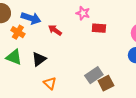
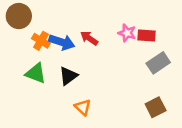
pink star: (83, 13) -> (127, 33), moved
blue arrow: (31, 18) -> (62, 42), moved
gray rectangle: (94, 75) -> (158, 63), moved

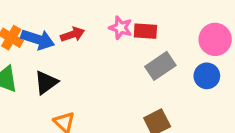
red arrow: (89, 38) -> (73, 34), turned 126

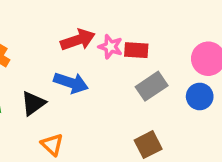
red arrow: (73, 34) -> (78, 40), moved, size x1.4
blue arrow: (38, 39) -> (71, 83), moved

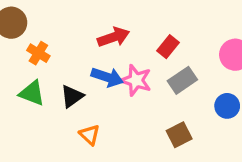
pink star: (110, 47) -> (136, 80), moved, size x1.4
red rectangle: (136, 50) -> (168, 47), turned -55
blue circle: (200, 96) -> (227, 106), moved

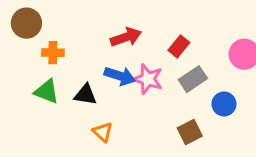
orange cross: (38, 53) -> (53, 53), turned -30
black triangle: (72, 96) -> (86, 95), turned 45
blue circle: (227, 106) -> (224, 104), moved

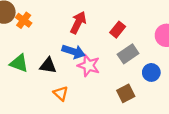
red arrow: (126, 37) -> (78, 23), turned -45
orange cross: (53, 53) -> (24, 20), moved, turned 35
pink star: (148, 79) -> (89, 66), moved

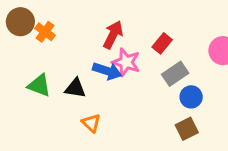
pink star: (89, 66) -> (126, 62), moved
blue circle: (151, 72) -> (191, 97), moved
brown square: (126, 93) -> (187, 129), moved

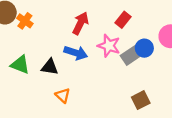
red rectangle: (162, 43) -> (123, 20), moved
pink star: (126, 62) -> (109, 46), moved
blue circle: (191, 97) -> (144, 48), moved

